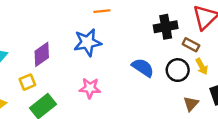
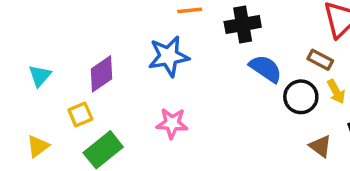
black cross: (166, 27) -> (243, 24), moved
blue semicircle: (143, 68) -> (266, 69), moved
brown triangle: (191, 104) -> (320, 146), turned -35

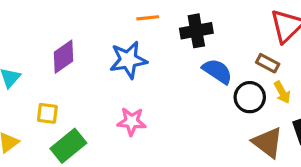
purple diamond: (101, 74) -> (64, 57), moved
yellow square: (80, 114) -> (47, 113), turned 30
brown triangle: (320, 146) -> (268, 143), size x1.5

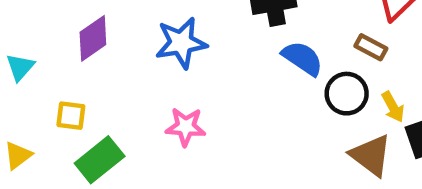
yellow arrow: (282, 92) -> (393, 107), moved

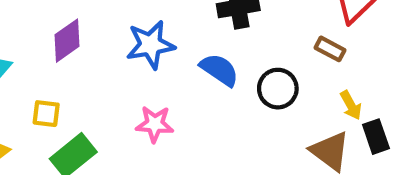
blue semicircle: (302, 58) -> (219, 70), moved
black circle: (347, 94) -> (278, 89), moved

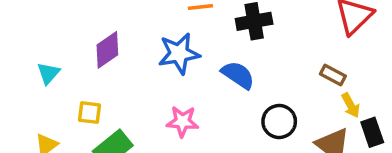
brown rectangle: (330, 49) -> (333, 75), moved
black circle: (278, 89) -> (279, 122), moved

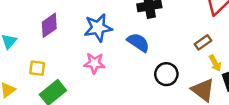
brown rectangle: (333, 75) -> (203, 42), turned -63
pink star: (183, 122) -> (94, 63), moved

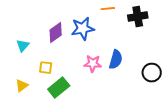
blue star: (98, 28) -> (83, 29), moved
blue semicircle: (138, 42) -> (116, 60), moved, turned 72

